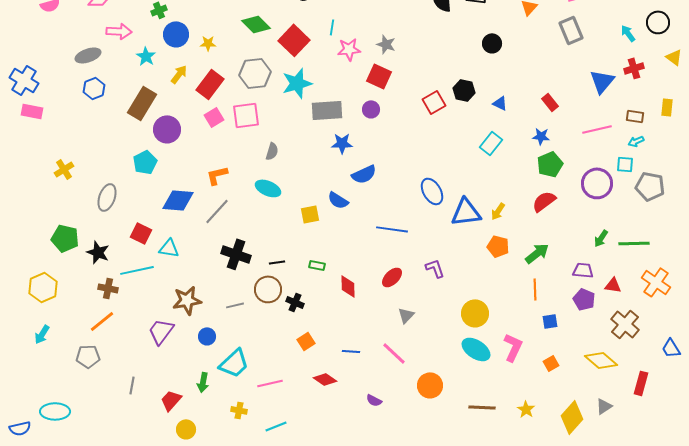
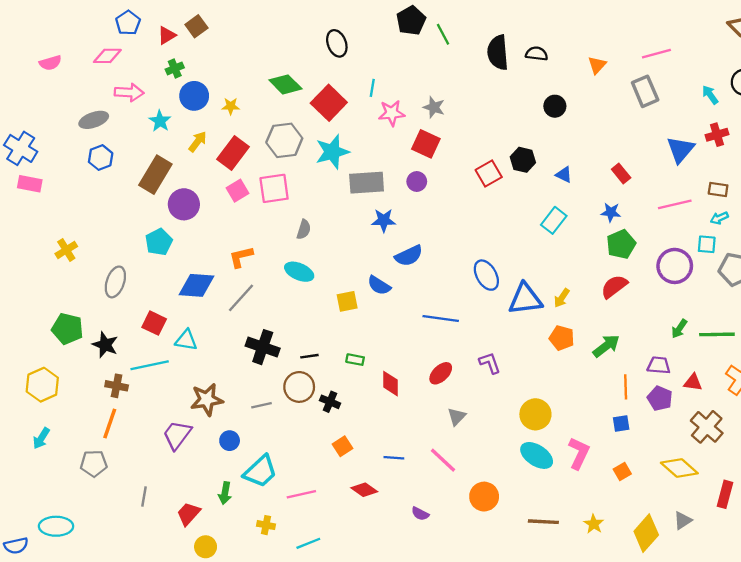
orange line: (535, 289) -> (626, 387), moved
orange line: (102, 321) -> (110, 423), turned -32

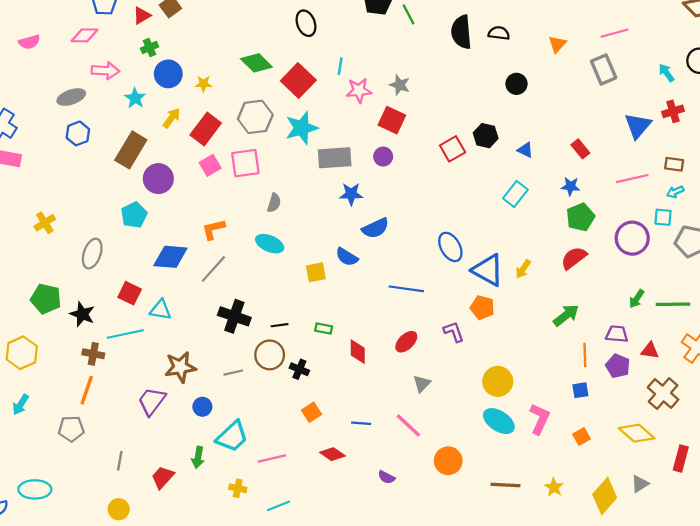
blue triangle: (525, 299) -> (488, 270), turned 36
orange pentagon: (562, 338) -> (482, 308), moved
yellow circle: (206, 547) -> (119, 509), moved

